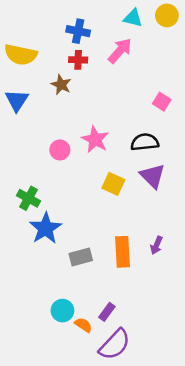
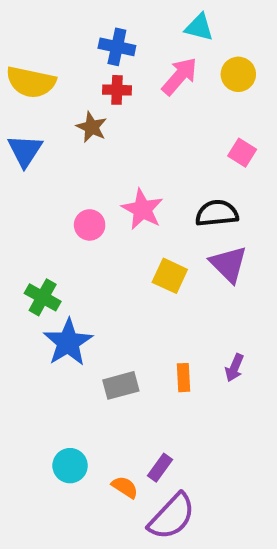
yellow circle: (167, 15) -> (238, 74), moved
orange rectangle: (123, 252) -> (184, 378), size x0.6
cyan circle: (62, 311) -> (70, 466), moved

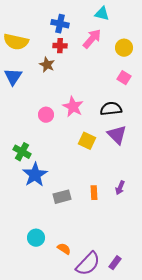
yellow circle: (238, 74) -> (124, 48), moved
purple rectangle: (160, 468) -> (115, 263), moved

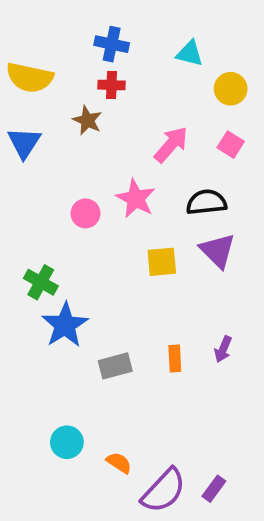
cyan triangle: (102, 14) -> (190, 53), moved
pink arrow: (92, 39) -> (171, 145), moved
yellow square: (87, 141) -> (162, 262), turned -30

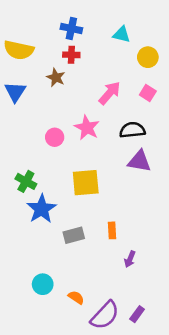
purple triangle: (218, 251) -> (139, 161), turned -35
yellow square: (162, 262) -> (86, 183), moved, size x1.4
purple arrow: (223, 349) -> (130, 259), moved

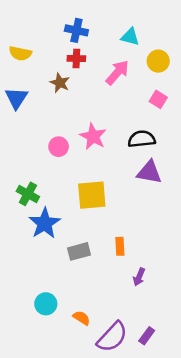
yellow semicircle: (19, 50) -> (20, 53), size x0.7
pink arrow: (110, 93) -> (117, 73), moved

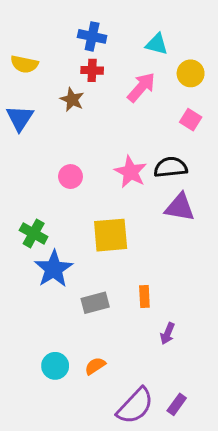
pink star: (93, 136) -> (131, 172), moved
orange semicircle: (82, 318) -> (95, 366), moved, turned -66

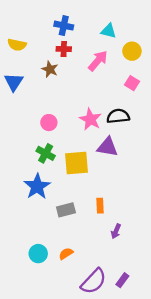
purple triangle: (180, 207) -> (107, 147), moved
green cross: (34, 233) -> (46, 153), moved

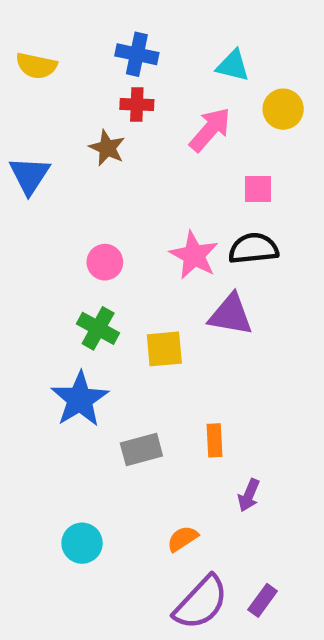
yellow semicircle: (17, 45) -> (36, 66), moved
pink square: (132, 83) -> (258, 189), moved, turned -32
yellow square: (77, 163) -> (164, 349), size x0.7
orange semicircle: (66, 254) -> (183, 539), moved

